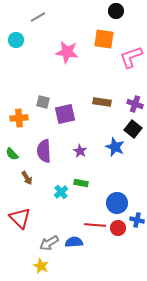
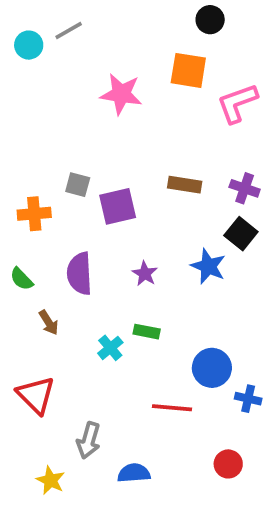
cyan circle: (16, 40) -> (29, 45), moved
red circle: (118, 228) -> (228, 464), moved
blue semicircle: (74, 242) -> (134, 473), moved
gray arrow: (49, 243) -> (89, 440), turned -42
yellow star: (41, 266) -> (50, 480), moved

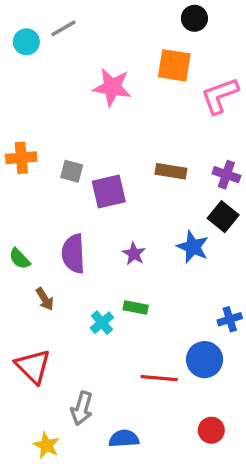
orange cross: (34, 214) -> (21, 158), moved
blue circle: (212, 368) -> (205, 360), moved
blue cross: (248, 399) -> (230, 319), moved, turned -30

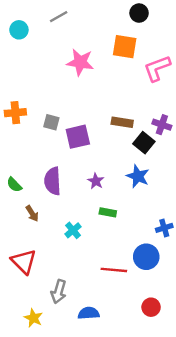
gray line: (63, 28) -> (59, 17), moved
black square: (223, 217) -> (144, 143), moved
green rectangle: (136, 307) -> (108, 212), moved

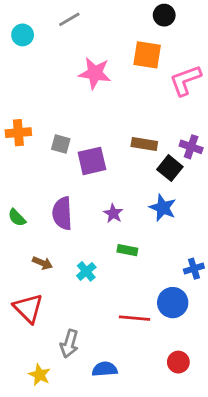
brown arrow: (32, 214) -> (42, 263), moved, turned -35

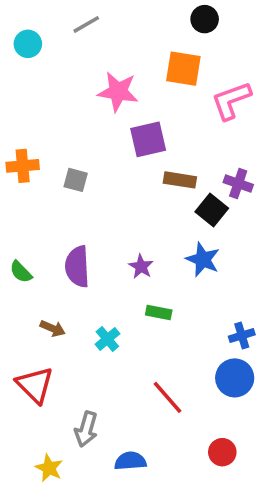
purple square: (92, 161) -> (148, 139), moved
blue circle: (173, 303) -> (235, 378), moved
red line: (134, 318) -> (168, 397), turned 44

